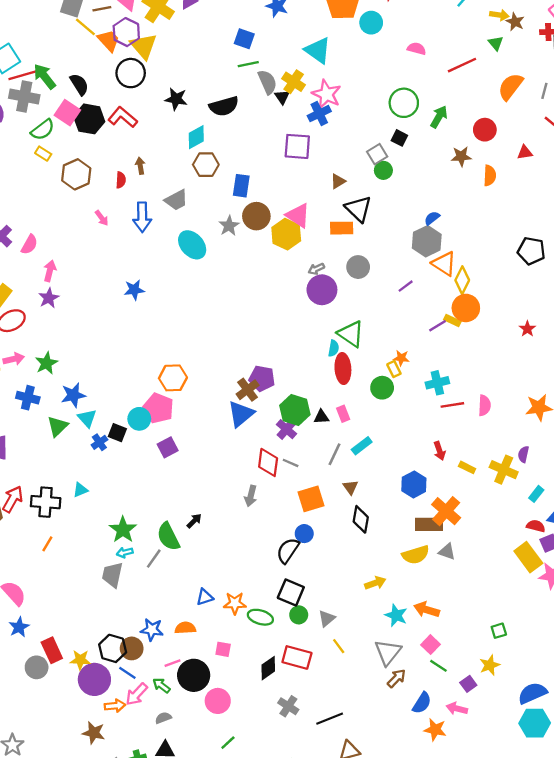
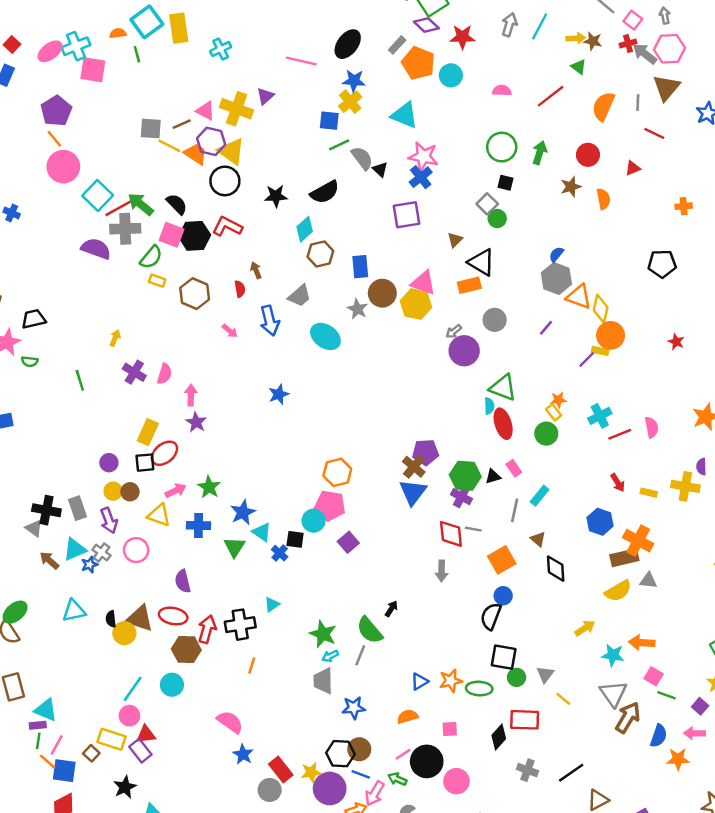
yellow cross: (294, 82) -> (350, 102), moved, turned 30
blue star: (152, 630) -> (354, 708), moved
brown arrow: (396, 678) -> (628, 717), size x1.5

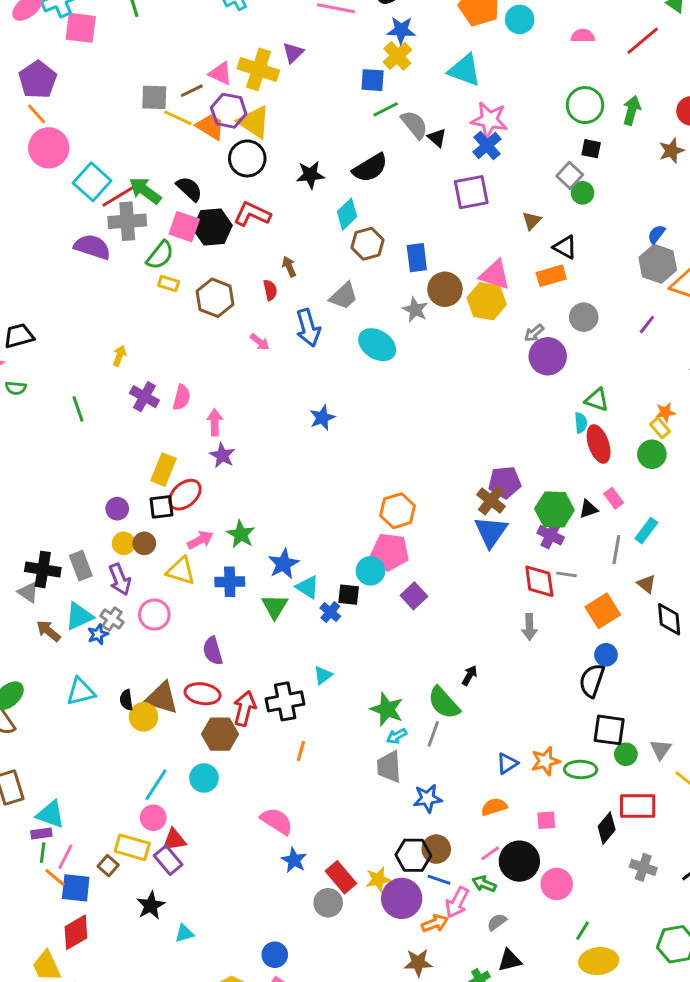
black triangle: (481, 262) -> (565, 247), size x0.7
green triangle: (503, 388) -> (597, 400), size x0.7

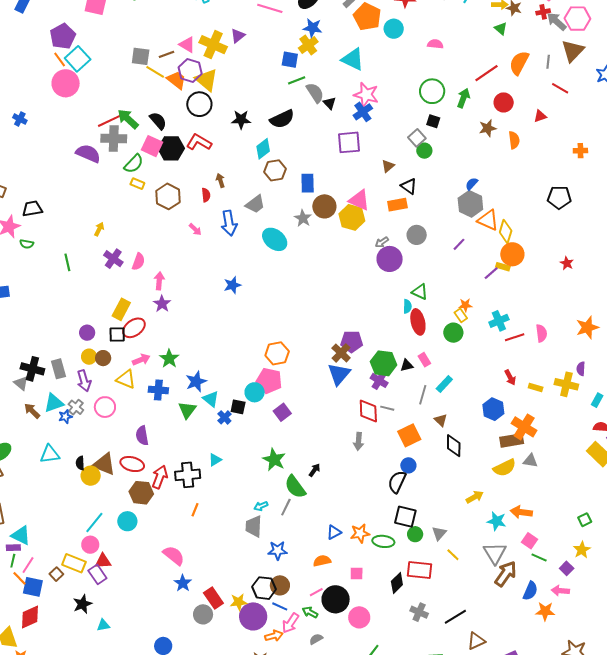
red line: (643, 41) -> (486, 73), moved
cyan square: (92, 182) -> (78, 59), moved
green star: (387, 709) -> (274, 460), moved

